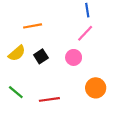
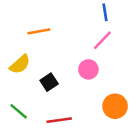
black square: (41, 56) -> (49, 82), moved

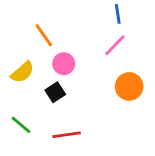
orange line: (39, 31) -> (44, 35), turned 65
pink circle: (88, 69) -> (64, 64), moved
orange circle: (115, 106) -> (129, 86), moved

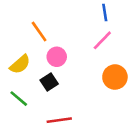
green line: (21, 125) -> (19, 99), moved

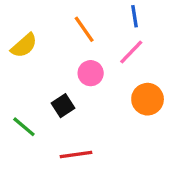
orange line: (39, 31) -> (84, 29), moved
pink circle: (57, 57) -> (91, 73), moved
yellow semicircle: (20, 64) -> (24, 46), moved

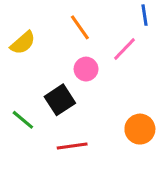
blue line: (135, 16) -> (145, 15), moved
orange circle: (148, 99) -> (140, 129), moved
black square: (63, 106) -> (60, 100), size x1.4

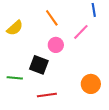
black square: (60, 100) -> (39, 65), turned -36
green line: (23, 120) -> (15, 78), turned -35

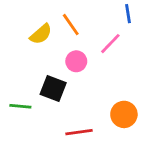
yellow semicircle: (15, 28) -> (41, 34), moved
red line: (47, 95) -> (79, 132), moved

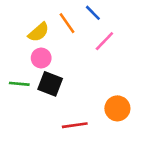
blue line: (128, 14) -> (93, 13), moved, turned -36
pink circle: (76, 61) -> (41, 58), moved
green line: (20, 106) -> (19, 84), moved

